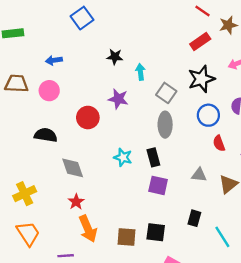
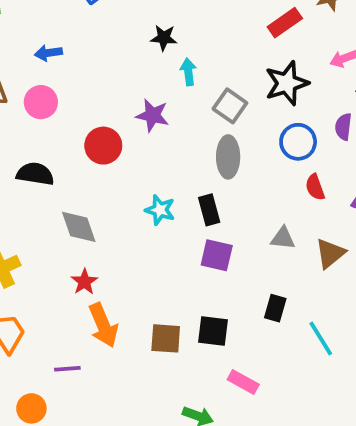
black star: (115, 57) -> (164, 38), moved

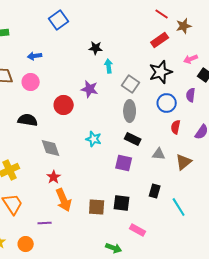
red semicircle: (315, 187) -> (176, 127), turned 32
black rectangle: (209, 210) -> (133, 139), moved, turned -49

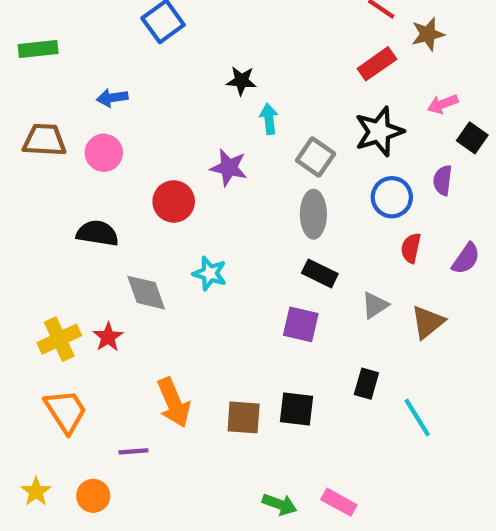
cyan star: (94, 139) -> (210, 273), moved
gray triangle: (159, 154) -> (375, 305), turned -40
red star: (54, 177) -> (108, 337), moved
pink rectangle: (138, 230) -> (339, 502), moved

